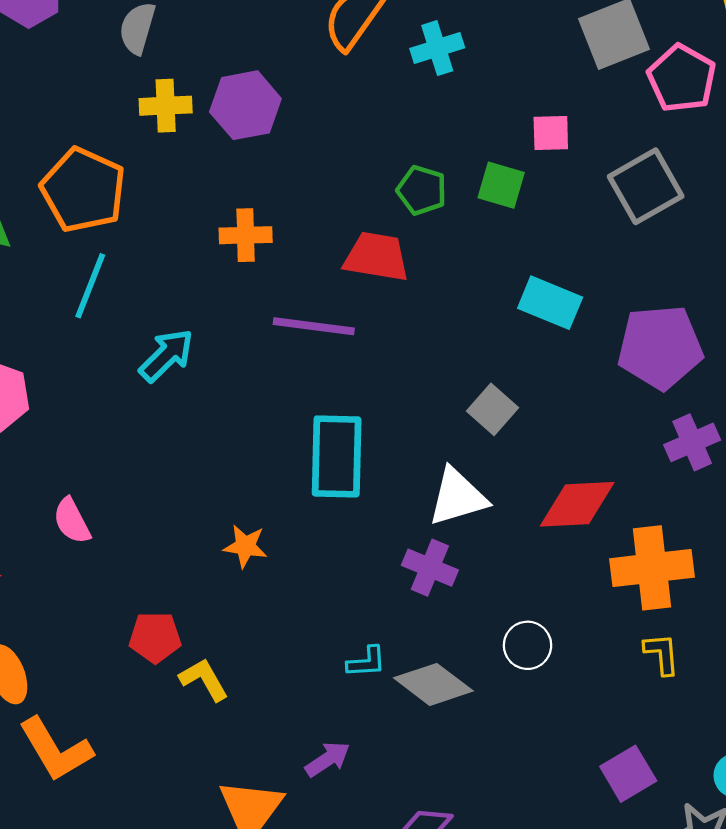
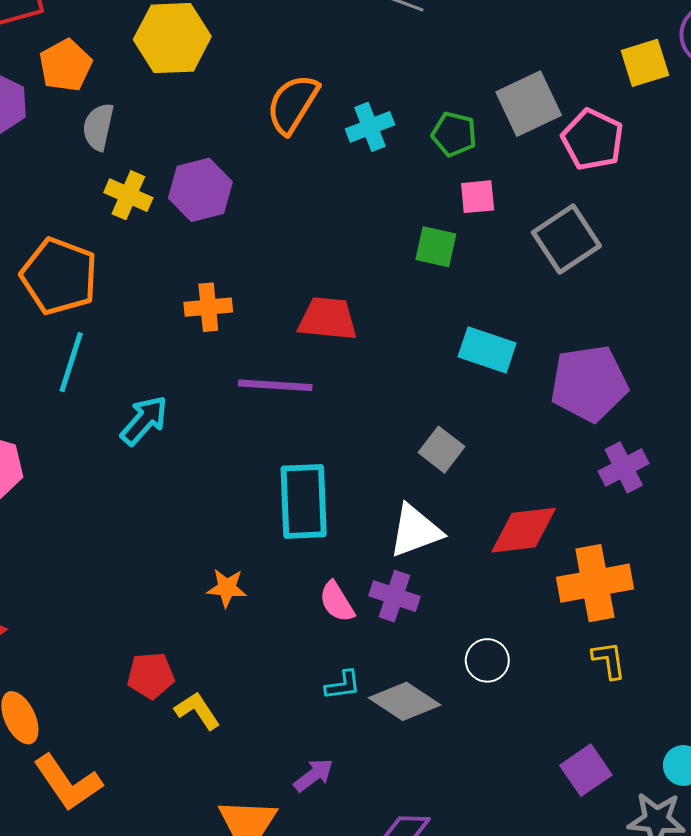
yellow cross: (166, 106) -> (128, 195), turned 30
green pentagon: (422, 190) -> (454, 134), moved
pink semicircle: (72, 521) -> (337, 602), moved

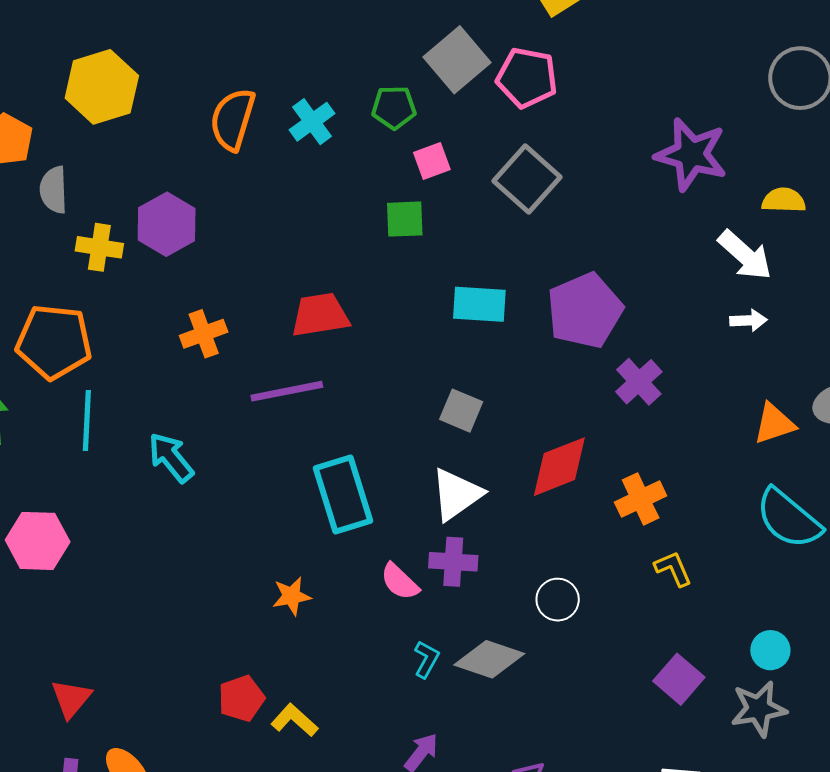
cyan arrow: (144, 420) -> (171, 458), turned -66
orange cross: (595, 583) -> (641, 499), size x0.7
cyan L-shape: (343, 685) -> (426, 659), turned -39

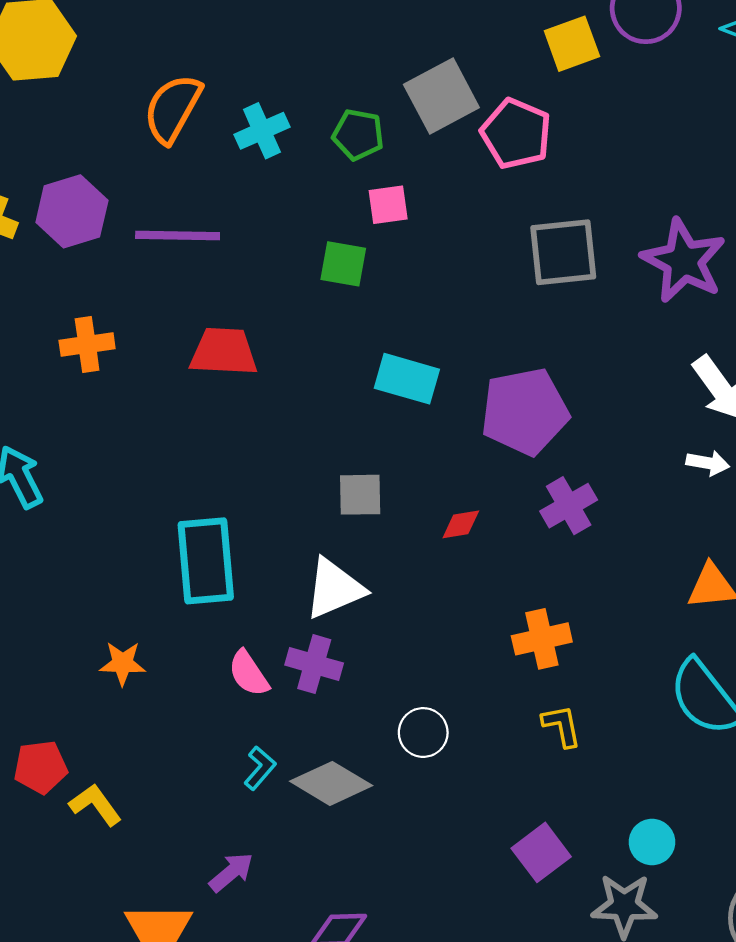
gray square: (527, 179) -> (563, 252), moved, turned 30
purple line: (287, 391) -> (178, 235), moved
gray square: (461, 411) -> (360, 495), turned -36
red diamond: (559, 467) -> (461, 524), moved, size x0.5

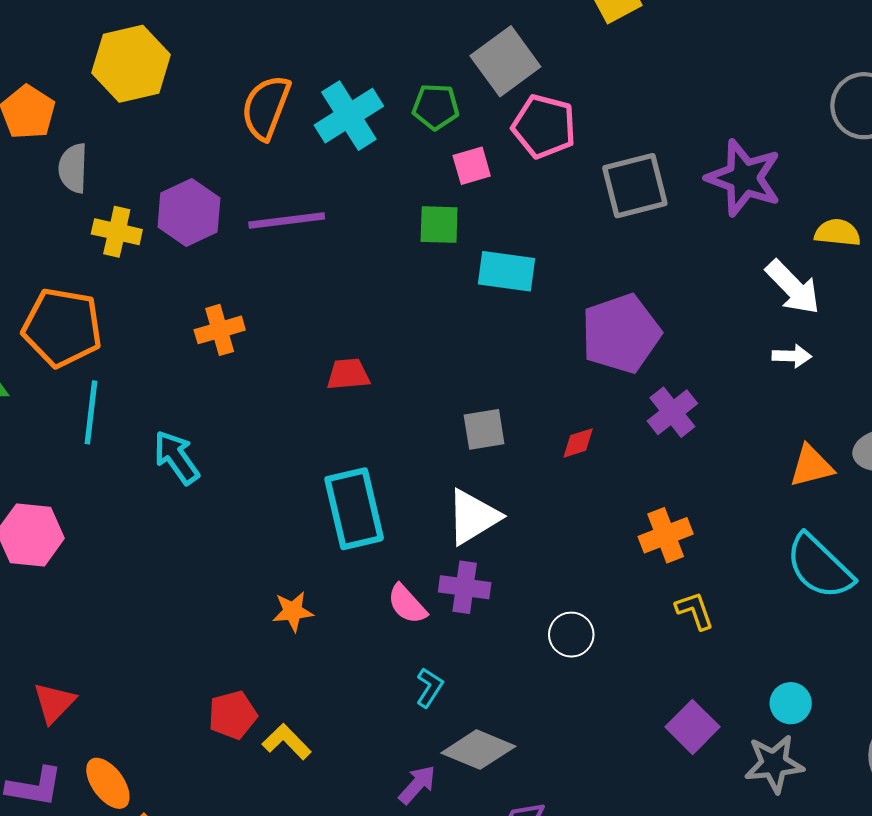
cyan cross: (262, 131) -> (349, 116), size x1.4
pink pentagon: (516, 134) -> (544, 126), moved
red trapezoid: (224, 352) -> (348, 374), moved, size x0.7
cyan rectangle: (407, 379) -> (507, 271), moved
gray diamond: (331, 783) -> (478, 750), moved

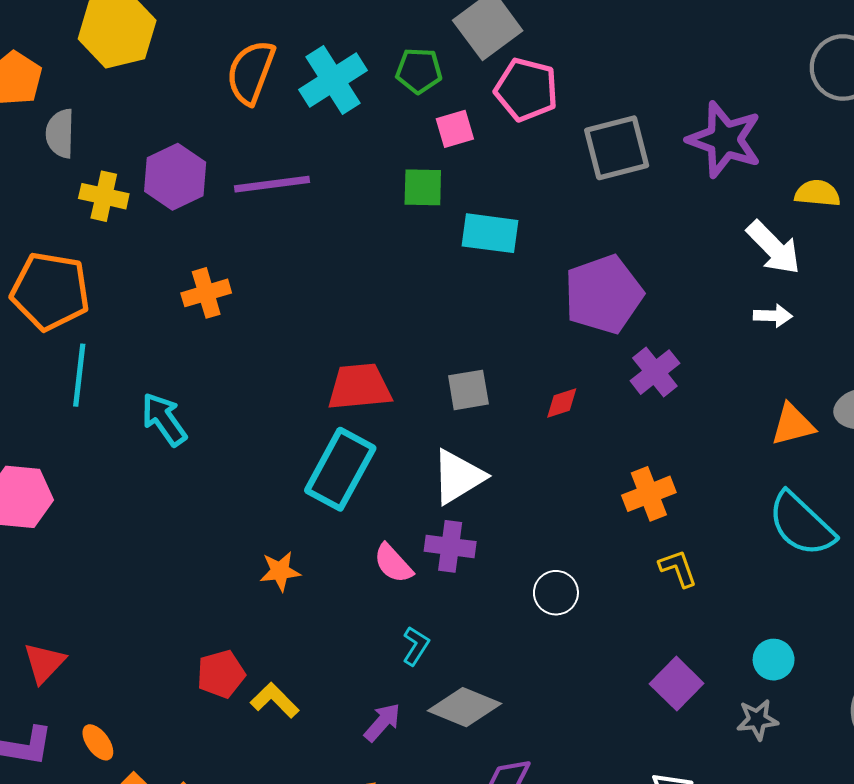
red trapezoid: (348, 374) -> (359, 387), moved, size x1.5
cyan rectangle: (354, 509) -> (340, 469), turned 42
gray star: (774, 764) -> (757, 720), size x0.7
orange ellipse: (108, 783) -> (98, 742), size x0.7
purple arrow: (417, 785) -> (382, 722), moved

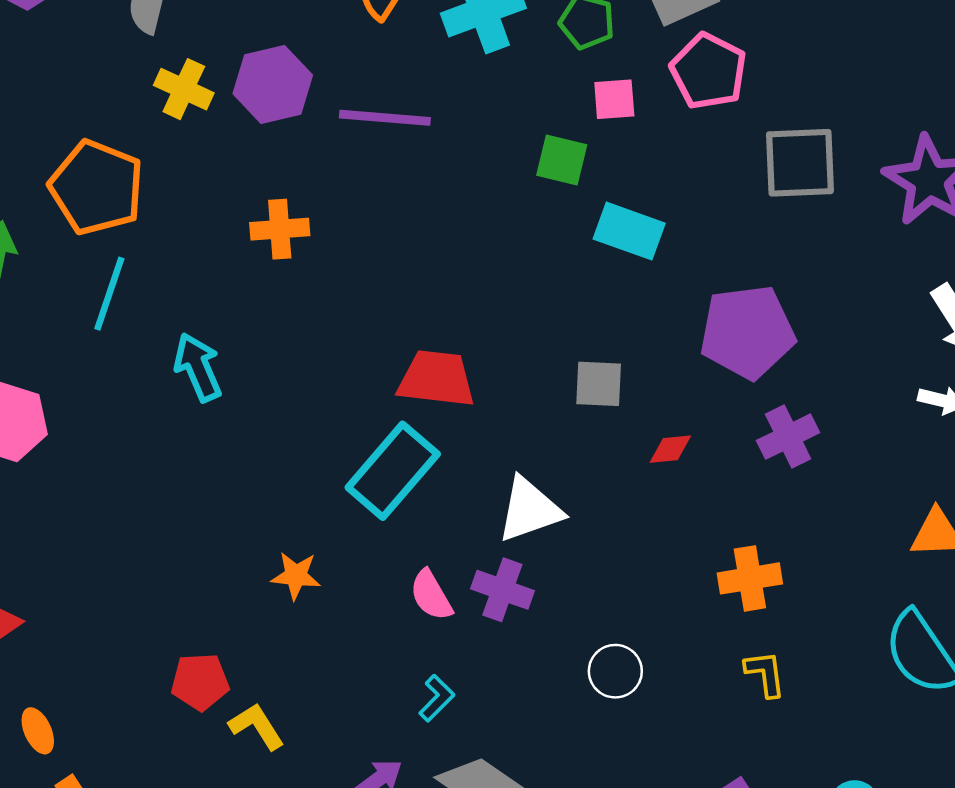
gray square: (468, 390) -> (599, 384), moved

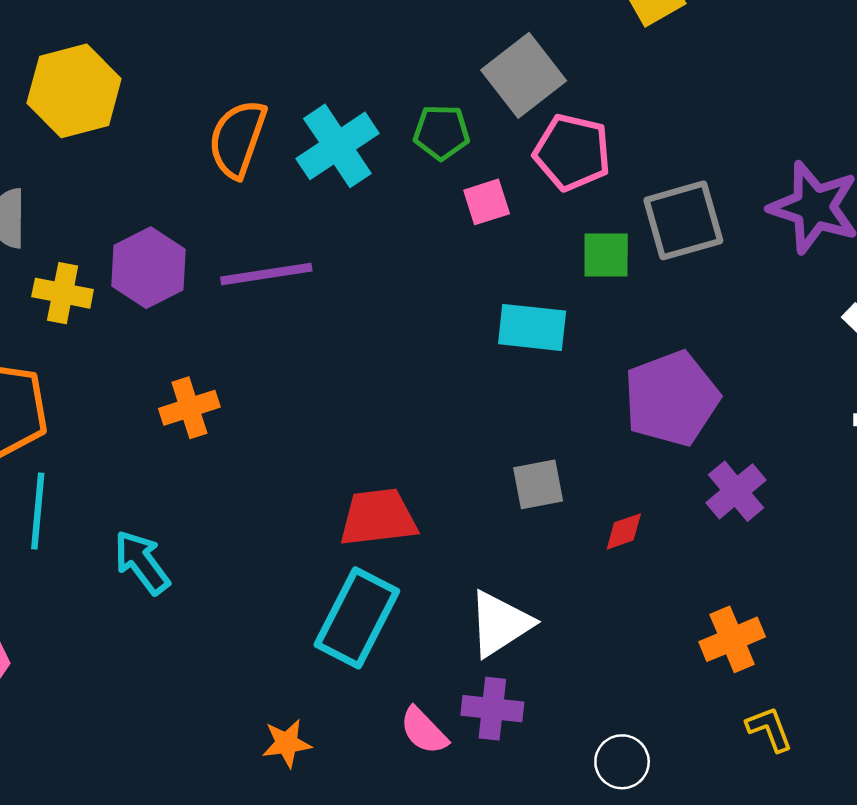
green square: (562, 160) -> (606, 255), moved

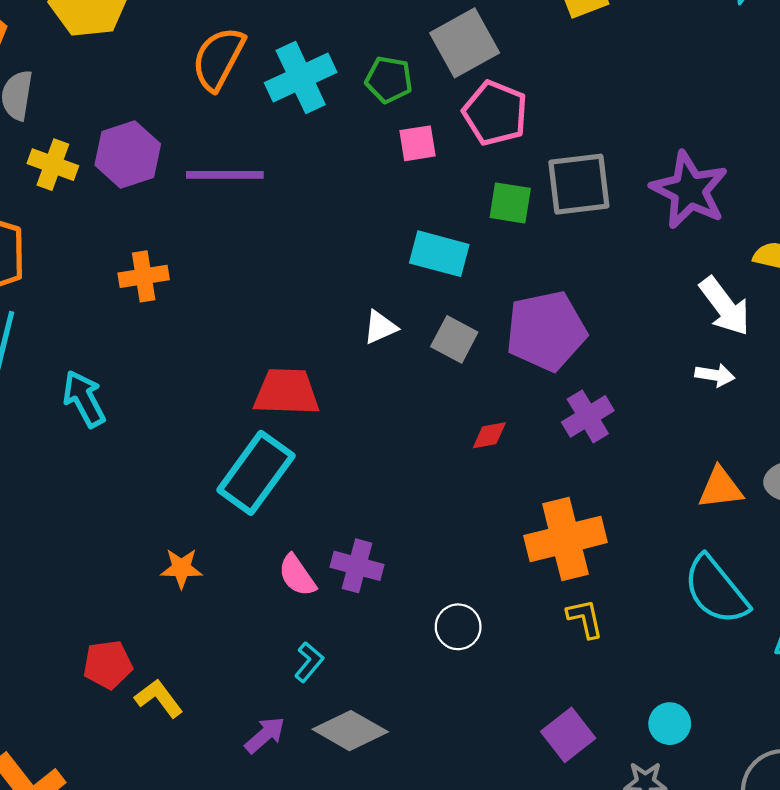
gray square: (538, 484) -> (454, 339), moved, turned 30
white triangle: (500, 624) -> (380, 327), moved, size x0.6
orange cross: (732, 639) -> (565, 539), size x1.5

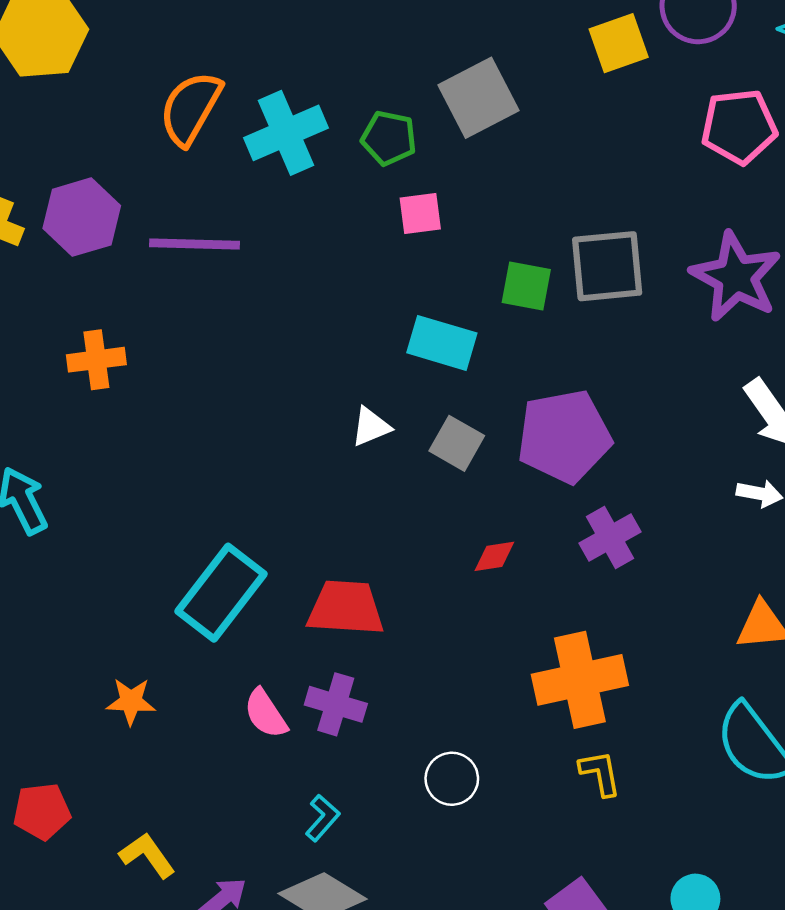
pink pentagon: (495, 113) -> (739, 127), moved, turned -30
red trapezoid: (286, 392) -> (346, 608), moved
cyan L-shape: (309, 662) -> (322, 818), moved
yellow L-shape: (159, 698) -> (147, 855), moved

